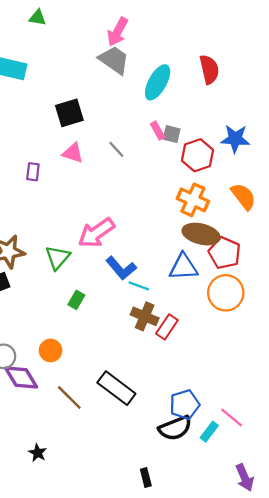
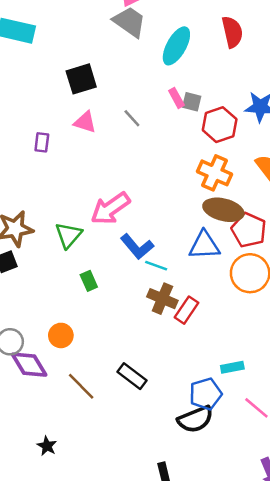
green rectangle: (76, 300) -> (89, 281), turned -54
black rectangle: (116, 388) -> (132, 376), size x0.7
cyan rectangle: (209, 432) -> (232, 367), moved, turned 42

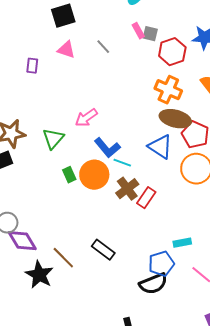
pink arrow: (110, 208) -> (86, 118), size x0.7
blue triangle: (204, 245) -> (160, 147), turned 36
brown cross: (162, 299) -> (127, 189), turned 30
orange circle: (61, 335) -> (94, 175), moved, size x1.5
black star: (47, 446) -> (39, 275), moved, size x1.8

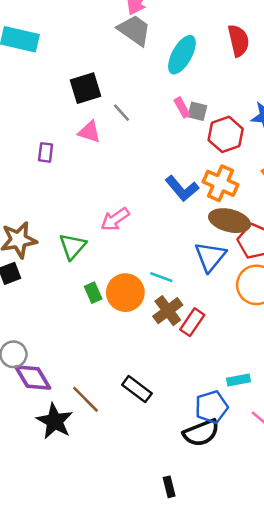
gray line: (103, 47) -> (121, 113), moved
blue triangle: (160, 147) -> (210, 257), turned 36
blue L-shape: (107, 148) -> (182, 188), moved

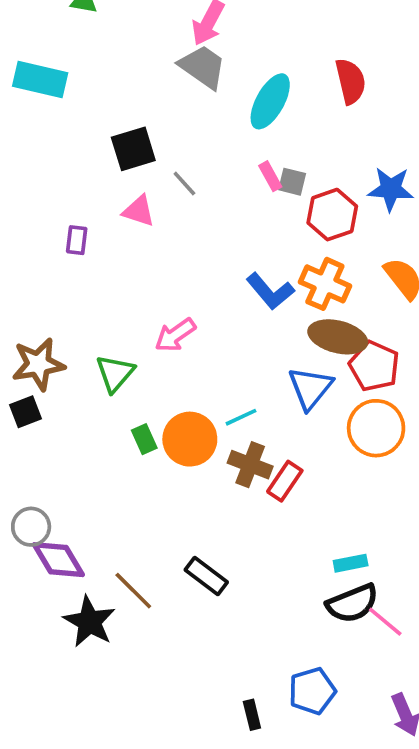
cyan line: (161, 277) -> (241, 417), turned -45
brown cross: (168, 311) -> (250, 465), turned -32
blue pentagon: (212, 407) -> (312, 691), moved
black semicircle: (201, 433) -> (352, 603), moved

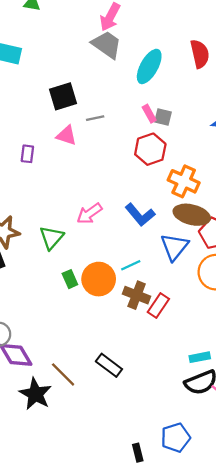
gray line: (184, 184) -> (95, 118), turned -60
red hexagon: (332, 215) -> (150, 149), moved
blue L-shape: (270, 291) -> (140, 215), moved

